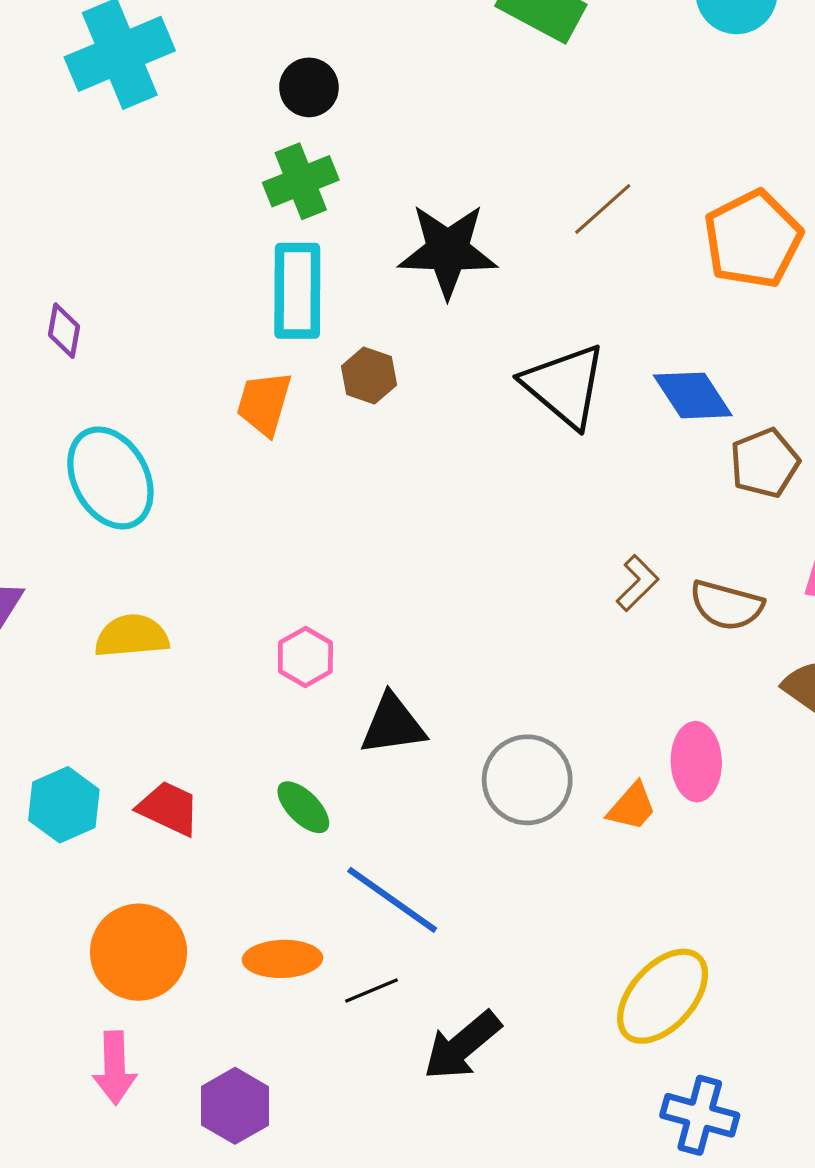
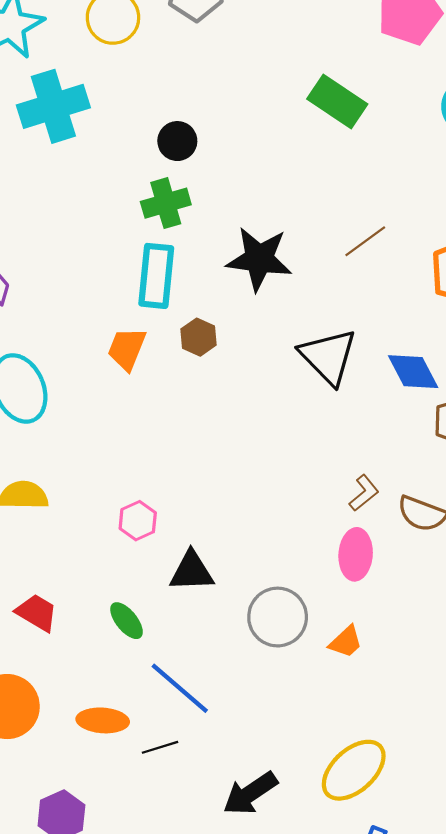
pink ellipse: (696, 762) -> (356, 554), moved
black arrow: (462, 1046) -> (250, 793), moved

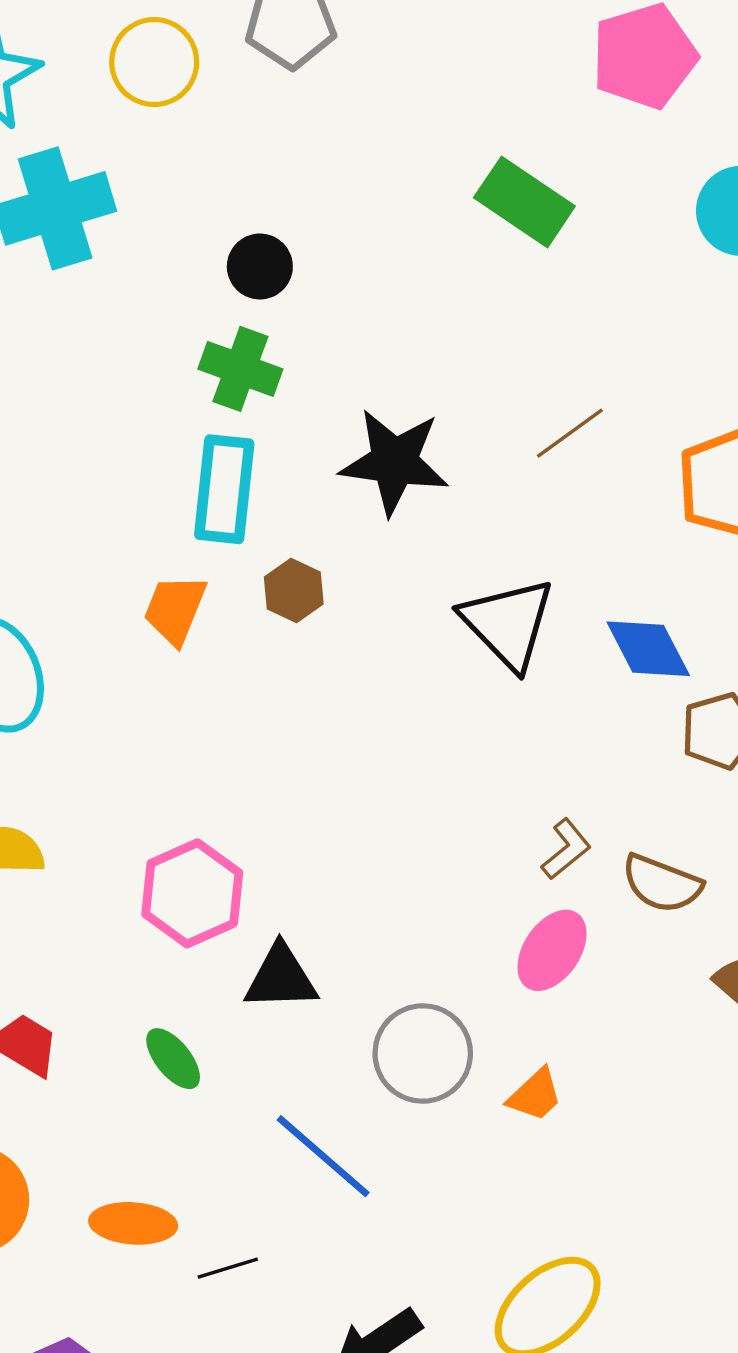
green cross: (166, 203) -> (240, 369), turned 36
pink hexagon: (138, 521) -> (192, 893), size x1.6
pink ellipse: (356, 554) -> (552, 950), turned 30
blue line: (180, 688) -> (323, 1156), moved

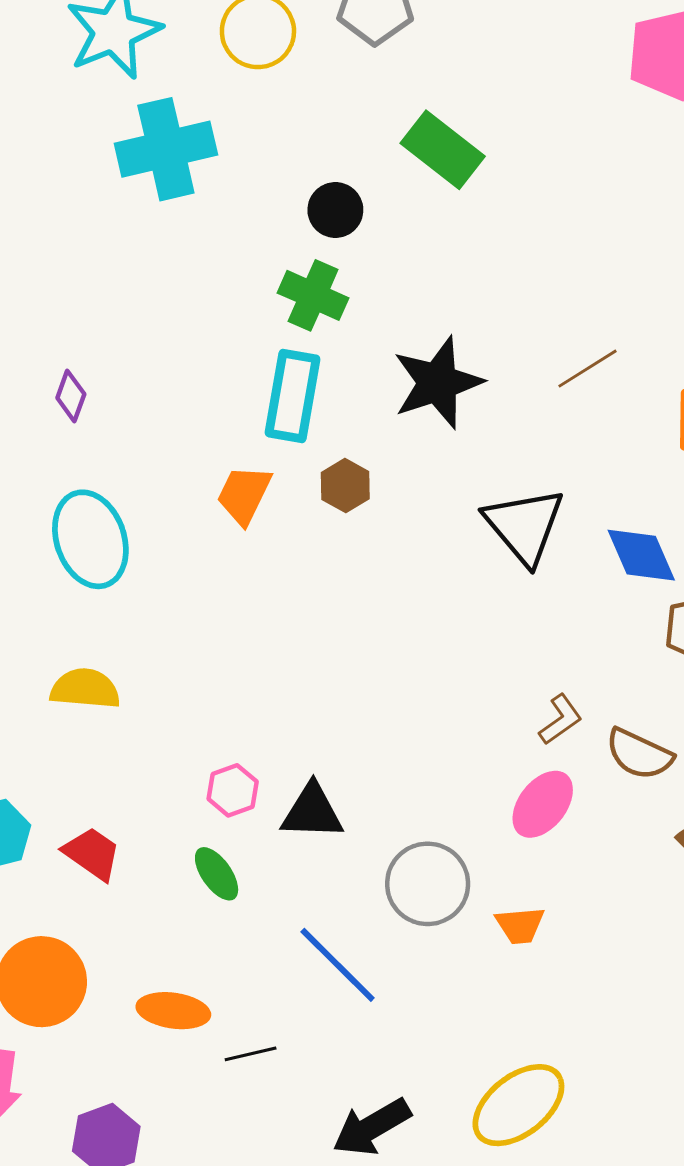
green rectangle: (524, 202) -> (443, 150), moved
black star: (394, 462) -> (438, 383), turned -30
pink hexagon: (192, 893) -> (233, 790), moved, size x0.6
orange trapezoid: (535, 1095) -> (520, 925), turned 34

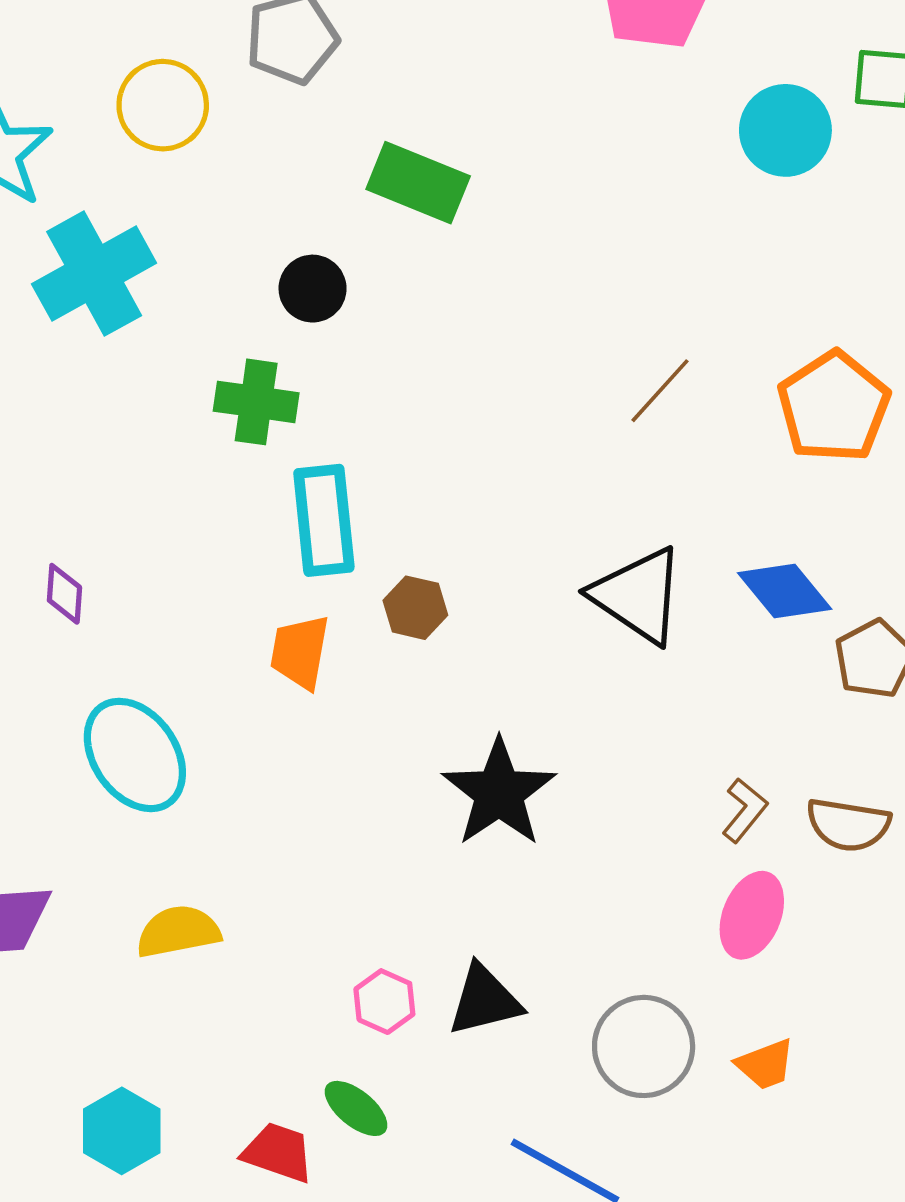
green cross: (313, 295) -> (256, 402), moved
black star: (438, 383) -> (499, 793), moved
red trapezoid: (92, 854) -> (278, 1152), moved
green ellipse: (217, 874) -> (356, 1108), moved

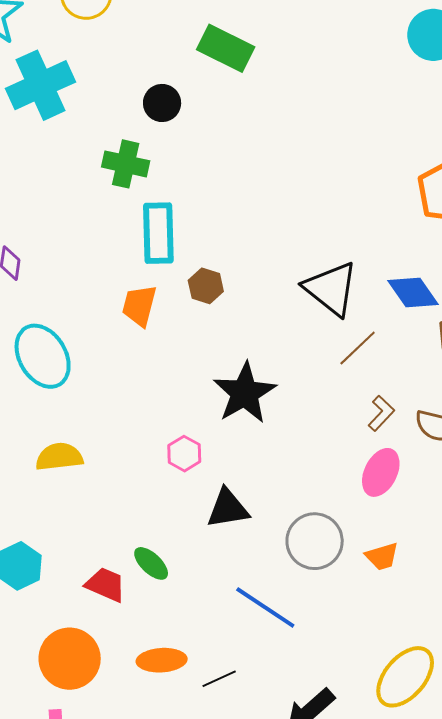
brown line: (660, 391) -> (358, 348), moved
pink hexagon: (384, 1002) -> (184, 454), moved

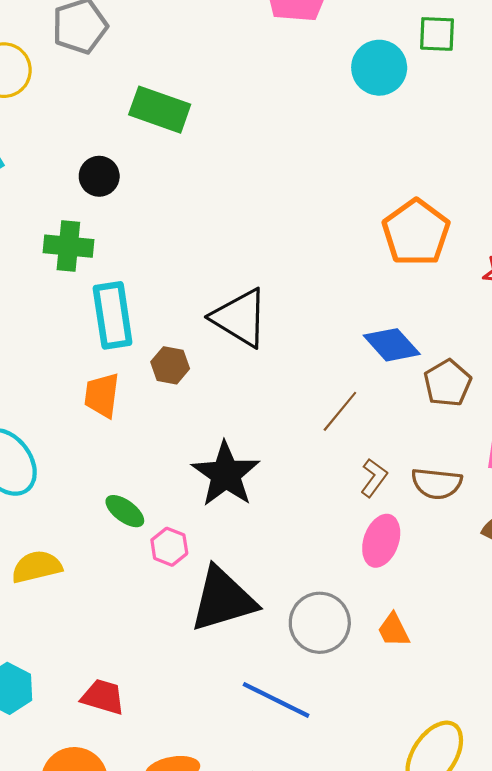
black triangle: (331, 289) -> (240, 318), moved
black triangle: (228, 508) -> (223, 599), size x1.5
orange trapezoid: (382, 556) -> (394, 630), turned 87
green ellipse: (151, 563) -> (125, 511), moved

